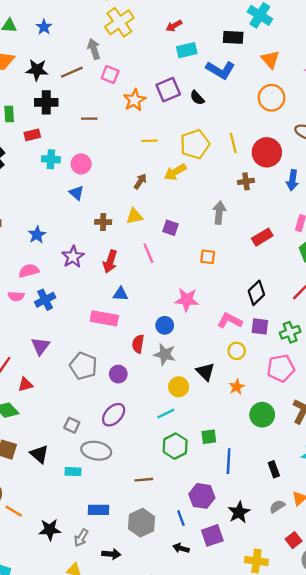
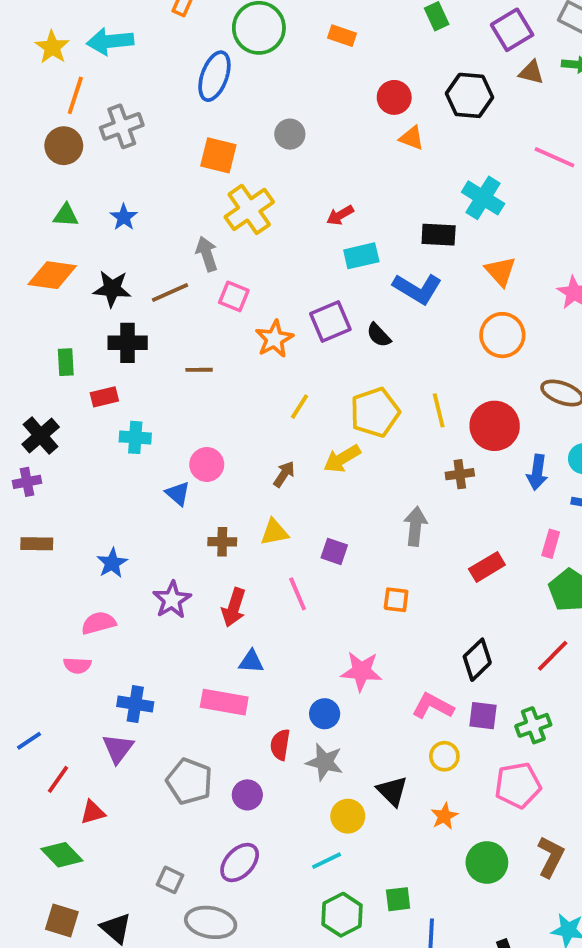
yellow line: (150, 141) -> (299, 407), turned -56
pink circle: (81, 164) -> (207, 464), moved
blue cross: (45, 300) -> (135, 704), moved, turned 36

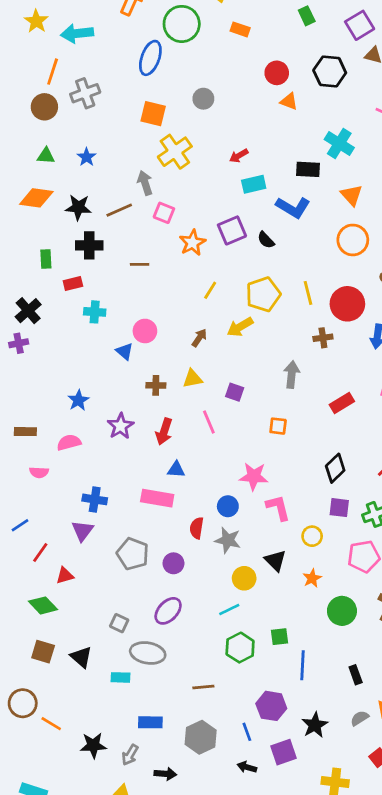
yellow star: (52, 47) -> (36, 21), moved
brown rectangle: (37, 544) -> (25, 432), moved
pink semicircle: (77, 665) -> (39, 472), moved
pink L-shape: (433, 706) -> (278, 508), moved, turned 48

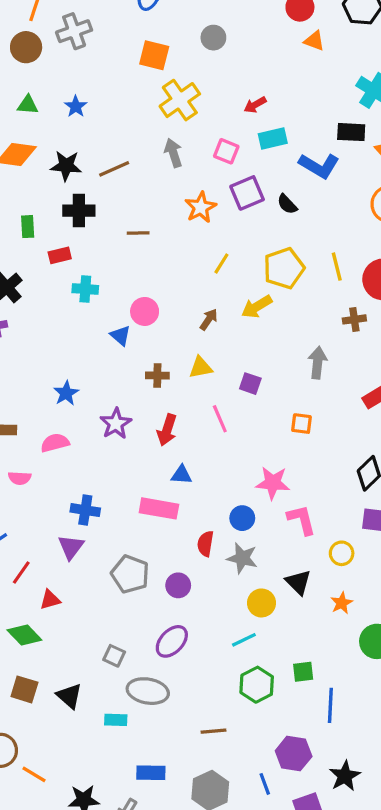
black rectangle: (308, 169) -> (351, 132), moved
gray arrow: (145, 183) -> (173, 153), moved
pink square: (164, 213) -> (226, 151), moved

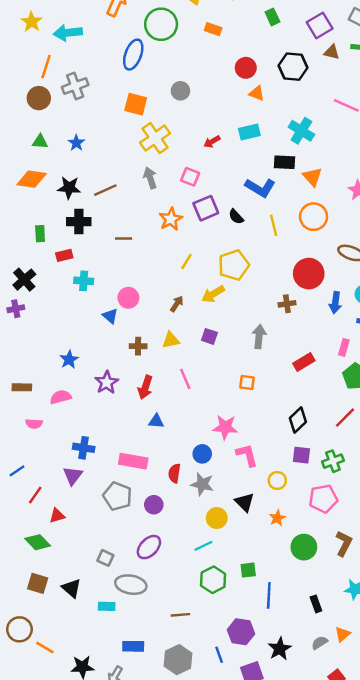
cyan rectangle: (273, 138) -> (249, 132), moved
yellow line: (337, 267) -> (274, 225), moved
purple square: (250, 384) -> (209, 336), moved
pink rectangle: (159, 508) -> (133, 461), moved

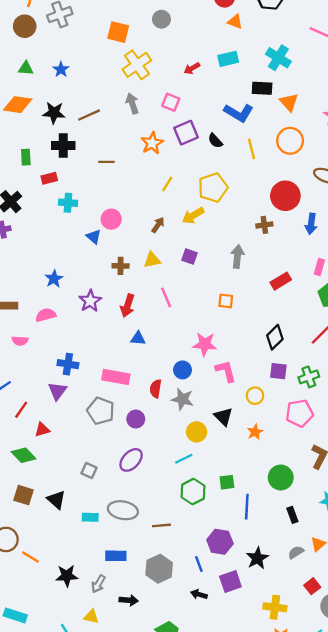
green circle: (304, 547) -> (281, 477), moved
gray ellipse: (131, 585) -> (123, 510), moved

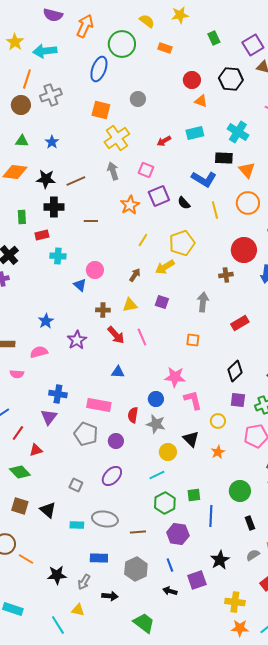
red arrow: (128, 306) -> (116, 335), moved, turned -60
purple hexagon: (220, 542) -> (178, 534), moved

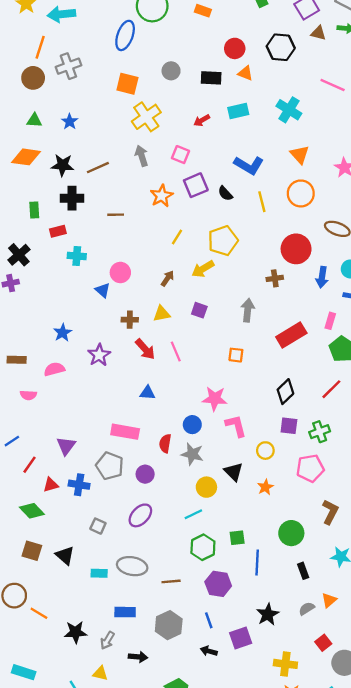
black rectangle: (224, 158) -> (211, 78), moved
red rectangle: (240, 323) -> (291, 335), size x1.4
blue cross: (58, 394) -> (79, 485), moved

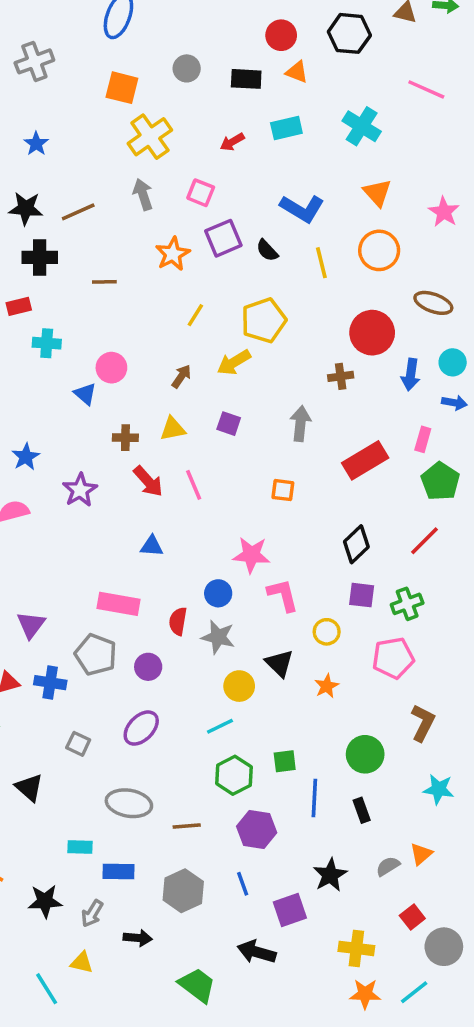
black rectangle: (303, 571) -> (362, 810), moved
cyan rectangle: (99, 573) -> (80, 847), moved
black arrow: (209, 651) -> (257, 952), moved, size x1.5

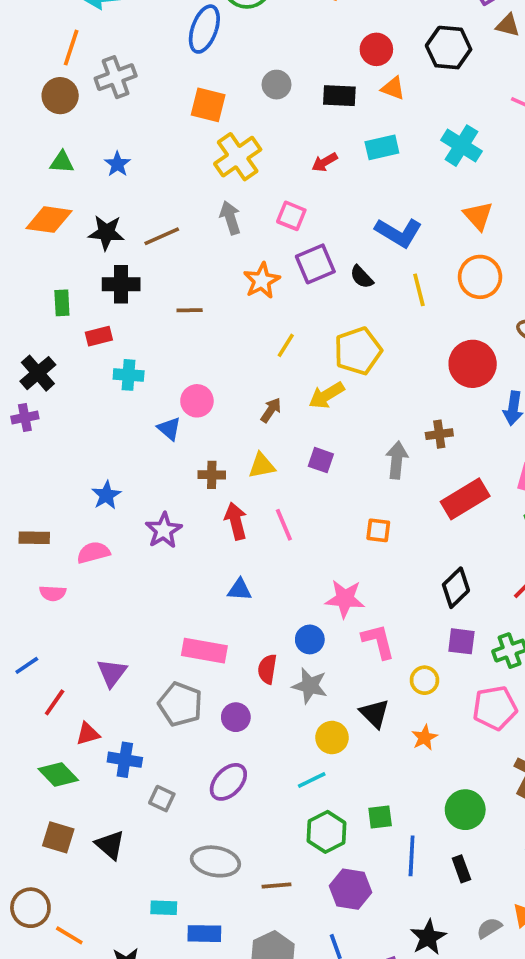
brown cross: (341, 376) -> (439, 434), moved
red arrow: (148, 481) -> (236, 521), turned -152
blue cross: (50, 683) -> (125, 760), moved

